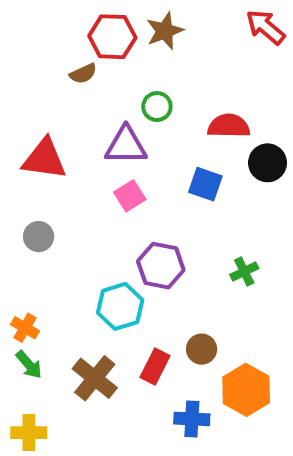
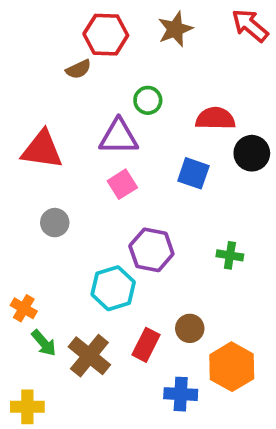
brown star: (165, 31) -> (175, 29), moved
gray circle: (39, 237) -> (55, 223), moved
green cross: (244, 271) -> (230, 255), turned 35
green arrow: (29, 365) -> (44, 343), moved

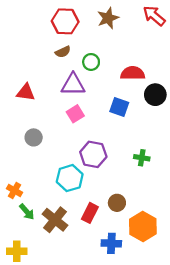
brown semicircle: (78, 69) -> (63, 52), moved
red triangle: (42, 150) -> (26, 92), size x0.7

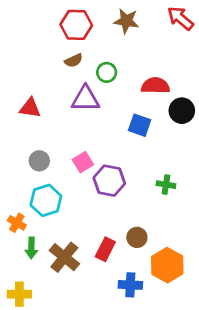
brown star: (108, 18) -> (126, 21), turned 30
pink square: (75, 114) -> (83, 162), moved
cyan hexagon: (70, 178) -> (46, 200), moved
green arrow: (27, 212) -> (31, 248), turned 42

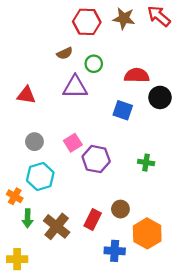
brown star: (126, 21) -> (124, 18), moved
red hexagon: (76, 25) -> (87, 22), moved

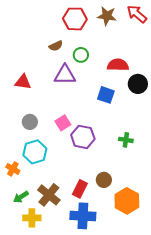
green arrow: (27, 218) -> (21, 197), moved, turned 56
blue cross: (115, 251) -> (83, 216), moved, size x1.4
yellow cross: (17, 259) -> (32, 218), moved

